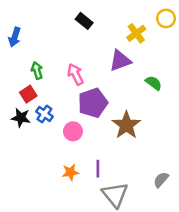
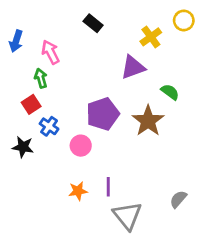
pink arrow: (75, 74) -> (50, 52), moved
black star: (21, 118) -> (23, 147), moved
brown star: (126, 125) -> (148, 121), moved

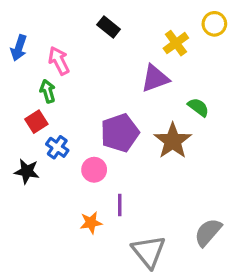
purple line: (108, 187) -> (120, 205), moved
gray semicircle: (178, 199) -> (208, 232), size x1.4

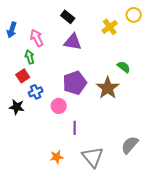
purple triangle: (155, 78) -> (73, 42), moved, turned 30
blue cross: (57, 147) -> (36, 92), turned 32
orange star: (91, 223) -> (57, 157), moved

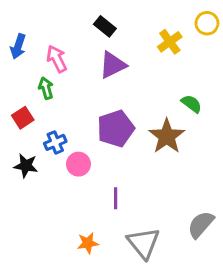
purple triangle: (73, 42) -> (113, 65), turned -36
red square: (23, 76) -> (23, 118), moved
pink circle: (59, 106) -> (78, 164), moved

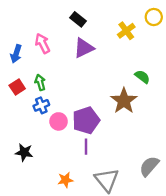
blue arrow: (18, 46) -> (16, 54), moved
green arrow: (46, 88) -> (40, 82), moved
purple pentagon: (116, 129) -> (86, 120), moved
black star: (26, 166) -> (24, 152), moved

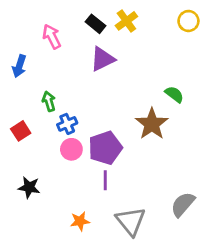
yellow cross: (126, 31) -> (126, 21), moved
pink arrow: (42, 43) -> (52, 36), moved
red square: (17, 87) -> (21, 131), moved
blue cross: (41, 105) -> (67, 124), moved

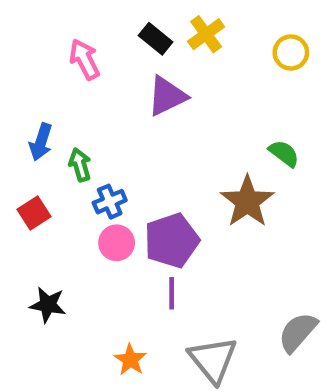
yellow circle: (188, 21) -> (291, 52), moved
blue arrow: (19, 66) -> (41, 142), moved
orange star: (80, 221) -> (130, 360), turned -30

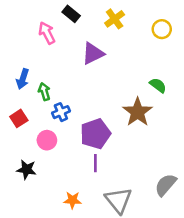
black rectangle: (156, 39) -> (71, 14), moved
pink circle: (117, 243) -> (47, 140), moved
orange star: (130, 360) -> (72, 200), turned -30

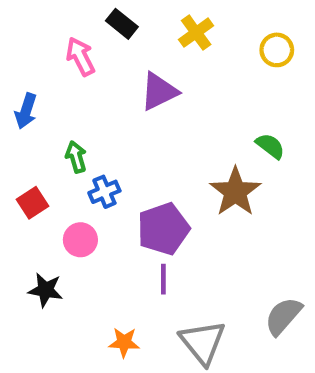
blue arrow: (23, 79) -> (26, 111), moved

